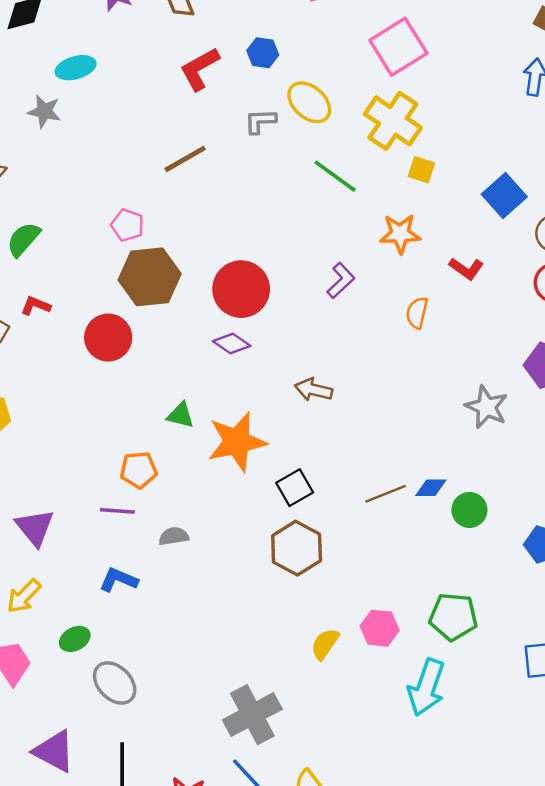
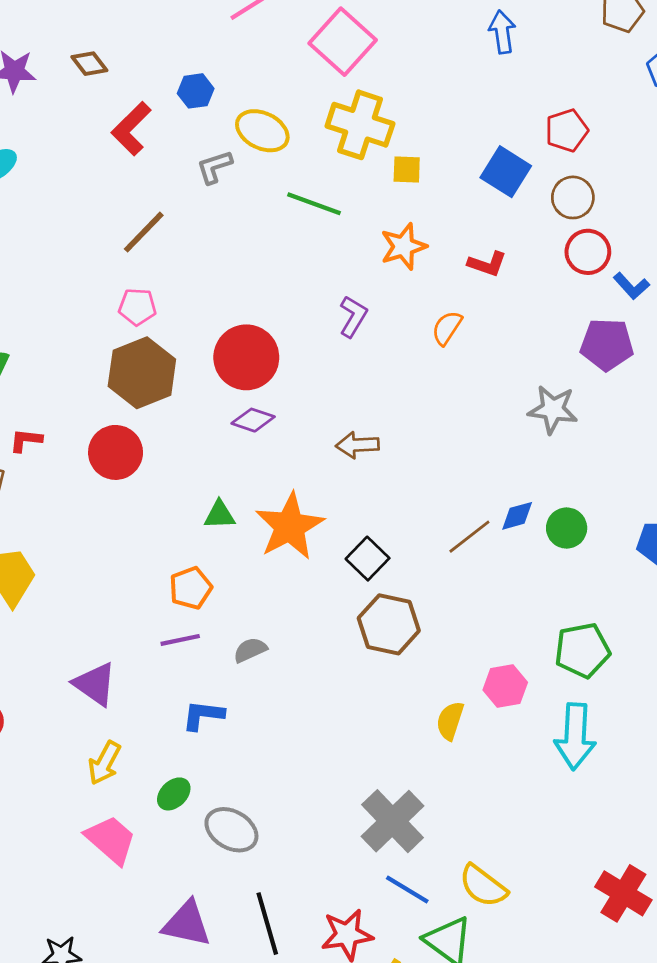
pink pentagon: (127, 225) -> (137, 307), moved
orange semicircle: (417, 313) -> (447, 328), turned 36

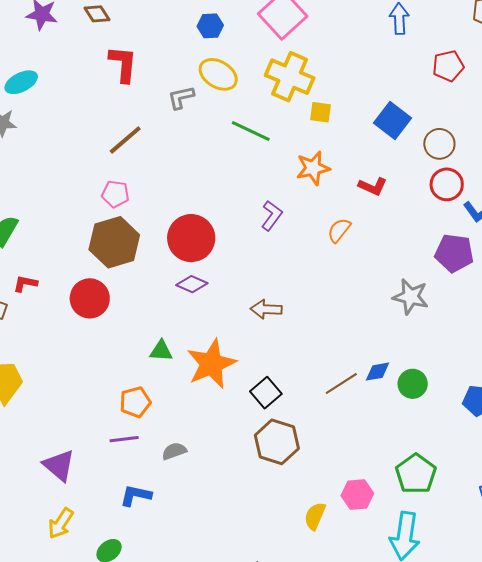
blue hexagon: (196, 91) -> (210, 26), moved
red L-shape: (131, 129) -> (123, 64), turned 135
red pentagon: (567, 130) -> (448, 66), moved
green pentagon: (582, 650) -> (416, 474), turned -30

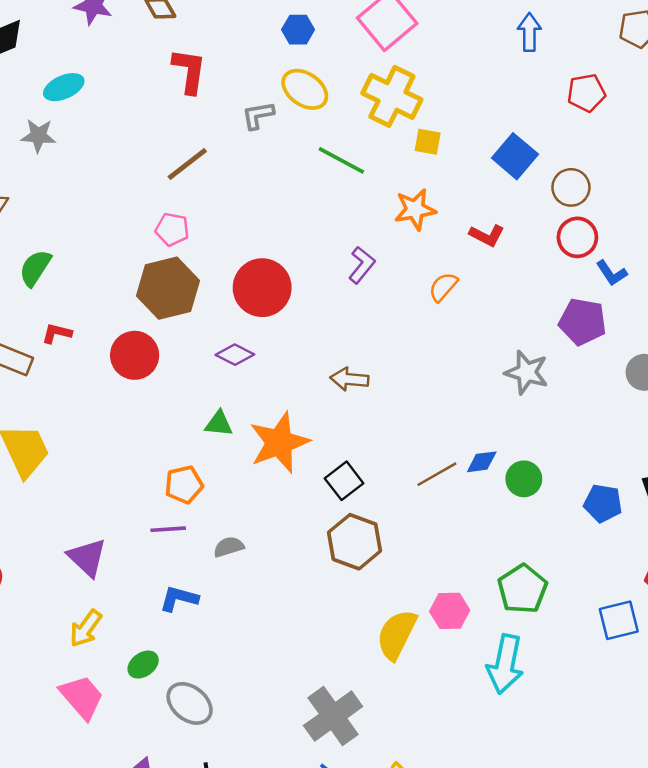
purple diamond: (192, 284) -> (235, 355), moved
yellow semicircle: (315, 516) -> (397, 635), size x1.5

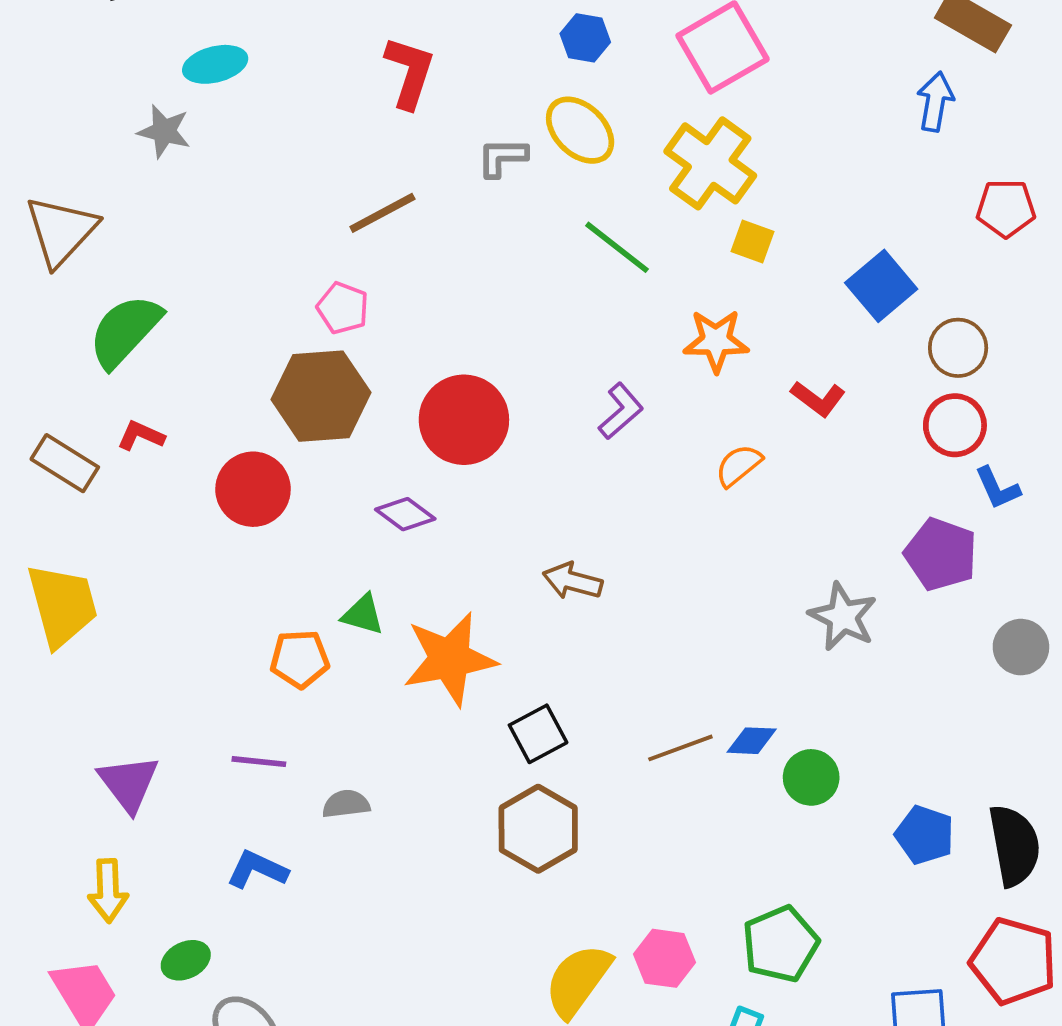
green semicircle: (35, 268) -> (125, 331), size x1.4
orange pentagon: (184, 485) -> (300, 659), moved
yellow arrow: (86, 628) -> (108, 891), turned -48

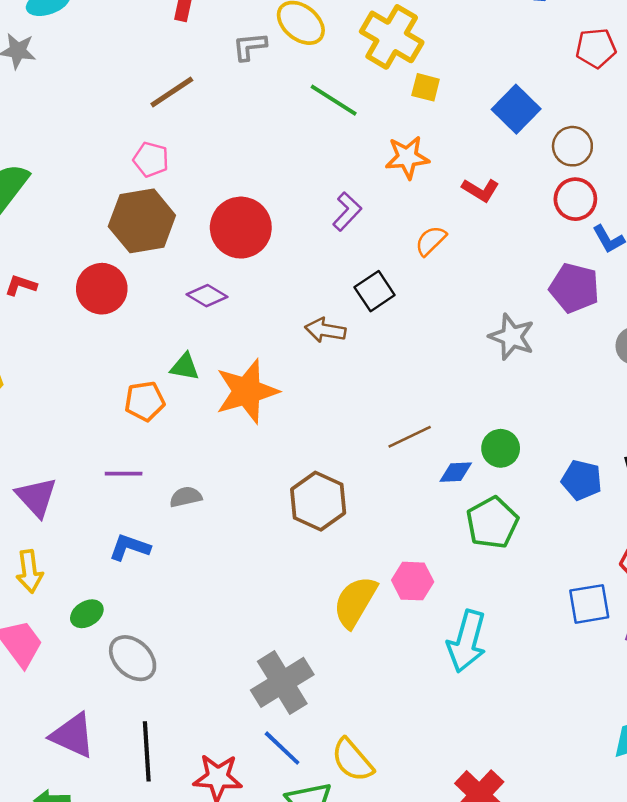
red L-shape: (141, 436) -> (21, 285), moved
black square: (538, 734) -> (375, 291), moved
blue diamond: (752, 741) -> (456, 472), moved
green pentagon: (780, 944) -> (492, 523), moved

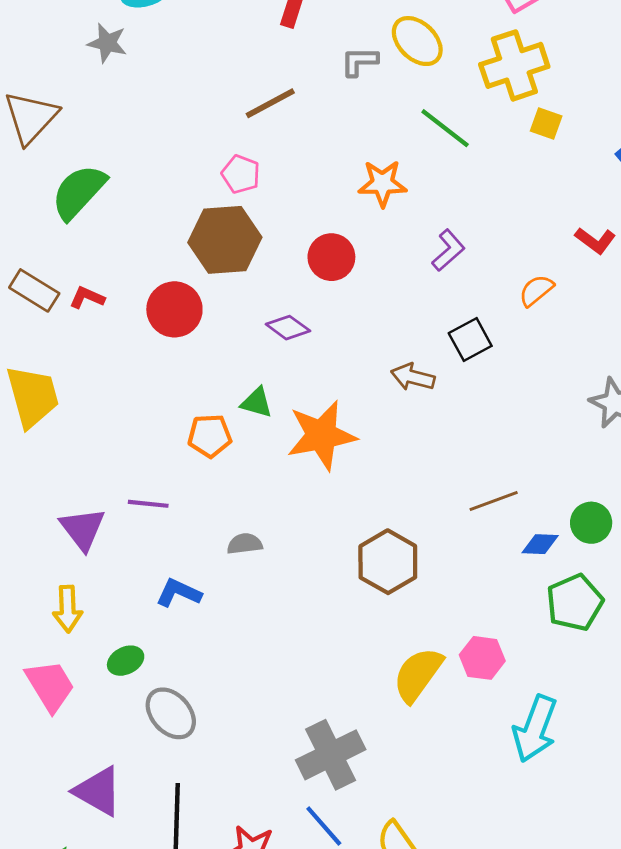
yellow cross: (392, 37) -> (514, 65), turned 36
orange star: (407, 157) -> (382, 183), moved
red circle: (241, 228) -> (331, 257), size x0.7
purple line: (124, 474) -> (148, 504), moved

